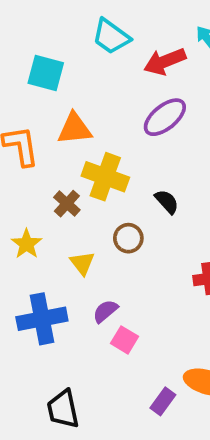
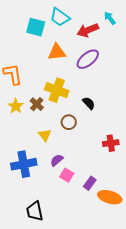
cyan square: (46, 73) -> (36, 27), moved
orange triangle: (75, 129) -> (57, 52), moved
yellow star: (27, 244) -> (16, 106), moved
purple rectangle: (163, 401) -> (90, 183), moved

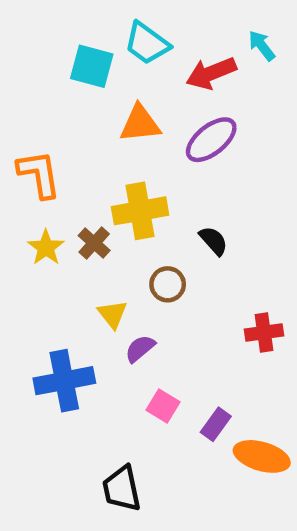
yellow cross: (57, 90) -> (140, 211), turned -30
purple semicircle: (57, 160) -> (140, 349), moved
black trapezoid: (35, 211) -> (122, 489), moved

